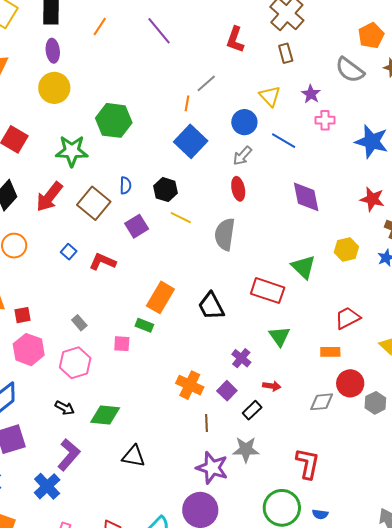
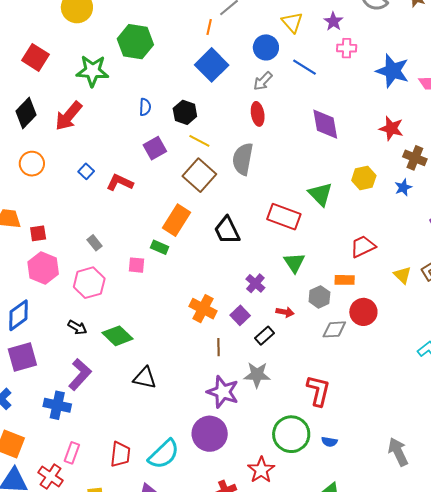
brown square: (94, 203) -> (199, 175), moved
gray hexagon: (375, 403) -> (319, 297), moved
green diamond: (105, 415) -> (118, 336), turned 36
blue cross: (47, 486) -> (57, 405), turned -36

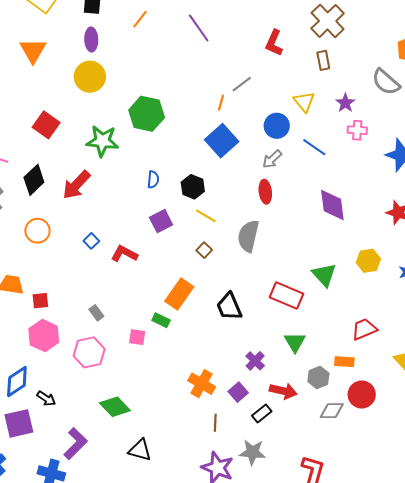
brown square: (199, 175) -> (204, 250), size x0.5
red arrow: (285, 312) -> (283, 391), size x1.5
black arrow: (77, 327) -> (46, 399), moved

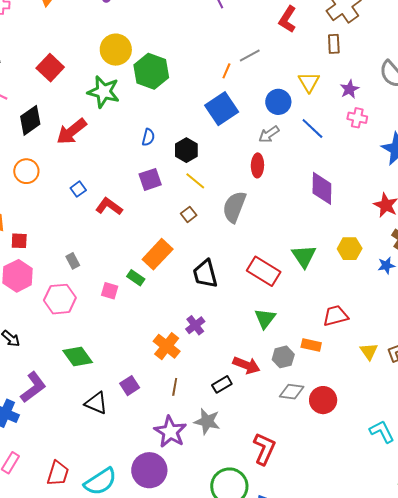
yellow circle: (90, 77) -> (116, 50), moved
purple cross: (255, 361) -> (195, 325), moved
purple square: (238, 392) -> (130, 386), moved
red circle: (362, 394) -> (323, 400), moved

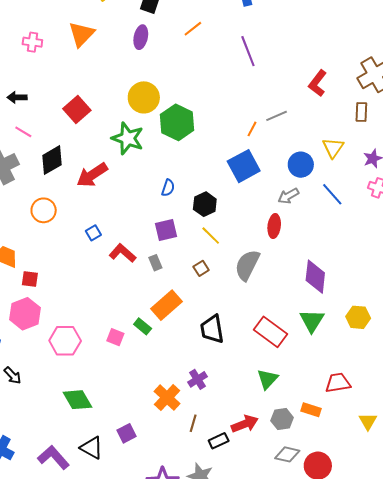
purple diamond: (322, 188) -> (315, 277), moved
gray rectangle: (73, 261) -> (155, 263), moved
red arrow: (246, 365) -> (245, 424), turned -48
purple L-shape: (33, 387) -> (53, 457), moved, turned -100
brown line: (175, 387) -> (193, 423), moved

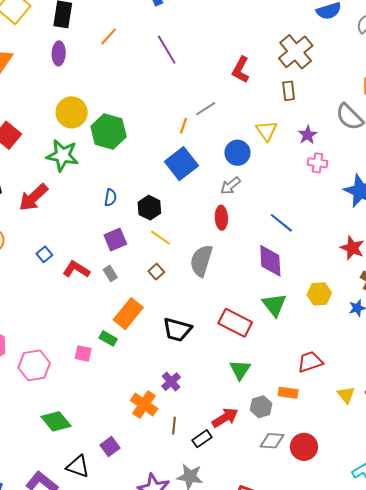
blue line: (332, 194) -> (281, 223), moved
black trapezoid: (212, 329) -> (177, 330), turned -56

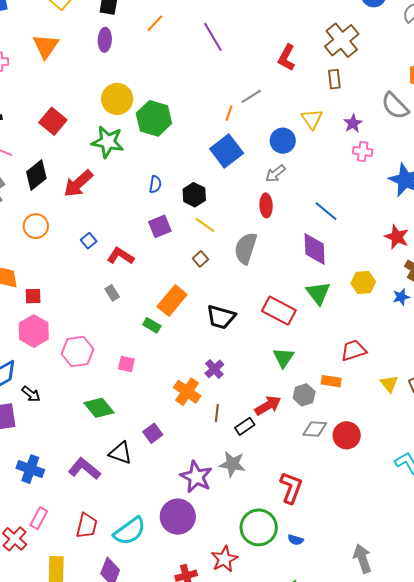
gray rectangle: (110, 273) -> (112, 293), moved
pink square: (83, 353) -> (126, 364), moved

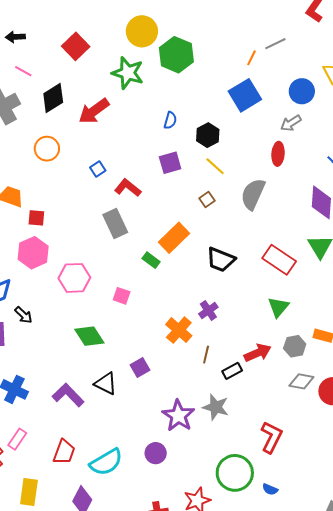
gray rectangle: (112, 293) -> (115, 224), size x1.8
purple circle: (178, 517) -> (156, 453), size x0.6

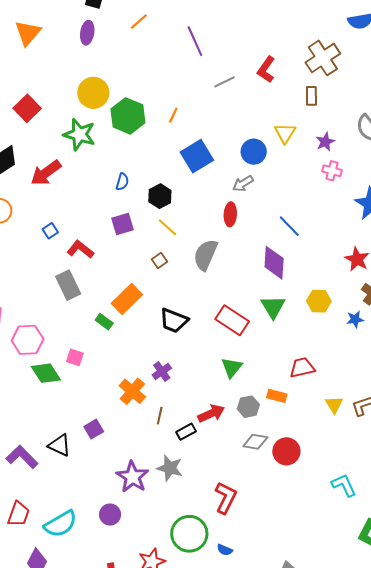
gray line: (275, 44) -> (224, 82), moved
orange line: (251, 58) -> (173, 115), moved
green diamond: (89, 336) -> (46, 373), moved

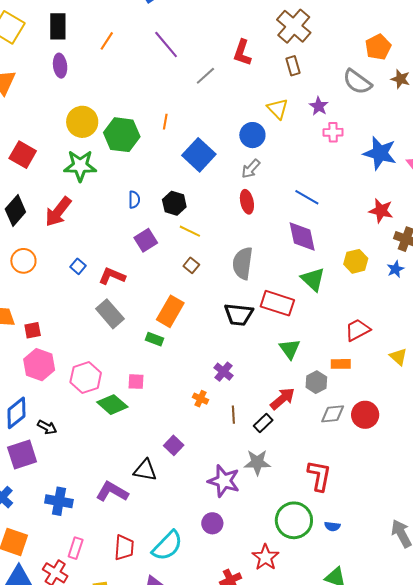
gray semicircle: (205, 255) -> (243, 263), moved
black trapezoid: (174, 321) -> (239, 314), moved
orange cross: (132, 391) -> (200, 399), size x0.6

